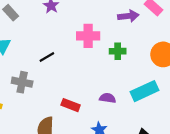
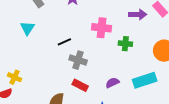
gray cross: (22, 82) -> (78, 60), moved
purple semicircle: (108, 98) -> (112, 83), turned -40

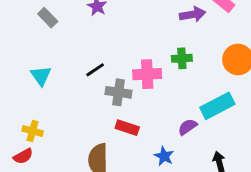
cyan triangle: (27, 28) -> (41, 76), moved
pink cross: (102, 28) -> (147, 74), moved
purple semicircle: (112, 83) -> (187, 127), moved

